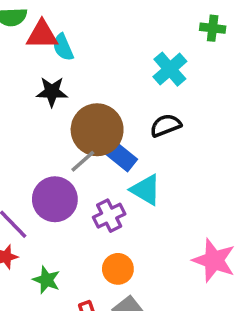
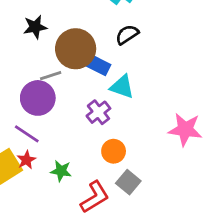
gray line: (83, 161) -> (51, 76), moved, turned 35
purple circle: (55, 199) -> (38, 98), moved

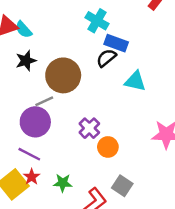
blue rectangle: (97, 64) -> (116, 43), moved
cyan triangle: (122, 87) -> (135, 81), moved
orange circle: (114, 151) -> (108, 147), moved

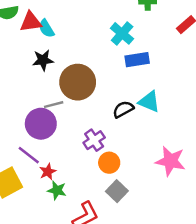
blue rectangle: (116, 43) -> (137, 60), turned -40
black semicircle: (106, 58) -> (123, 109), moved
red star: (32, 177) -> (48, 172), moved
gray square: (122, 186) -> (117, 191), moved

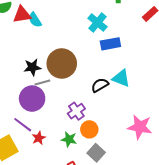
black star: (43, 60) -> (32, 67), moved
green star: (57, 190) -> (69, 139), moved

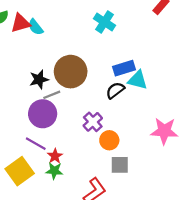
blue rectangle: (110, 44) -> (124, 68), moved
green star: (69, 139) -> (54, 171), moved
gray square: (96, 153) -> (120, 165), turned -36

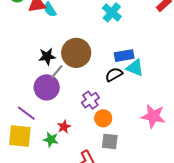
gray line: (52, 95) -> (57, 72), turned -35
purple line: (36, 144) -> (26, 113), moved
red star: (55, 156) -> (64, 127), moved
yellow square: (20, 171) -> (20, 136), turned 35

